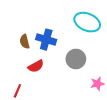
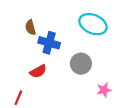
brown semicircle: (25, 42) -> (30, 27), moved

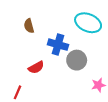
blue cross: (49, 43) -> (58, 45), moved

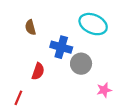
red semicircle: (36, 67) -> (38, 71), turned -42

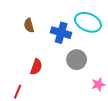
blue cross: (61, 47) -> (61, 33), moved

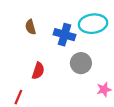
cyan ellipse: (88, 22) -> (93, 24), turned -30

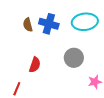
blue cross: (64, 35) -> (49, 24), moved

